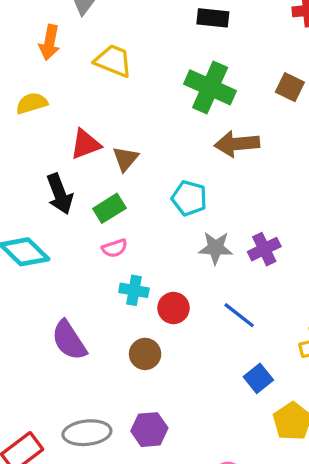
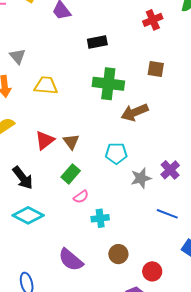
black arrow: (60, 194) -> (23, 178), moved
red circle: (173, 308) -> (152, 271), moved

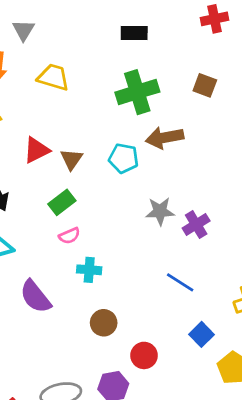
green cross: (108, 84) -> (137, 92), turned -36
cyan pentagon: (116, 153) -> (124, 158), moved
gray star: (141, 178) -> (160, 211), moved
purple semicircle: (71, 260) -> (35, 297), moved

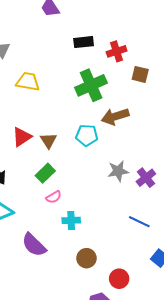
red cross: (215, 19) -> (117, 51), moved

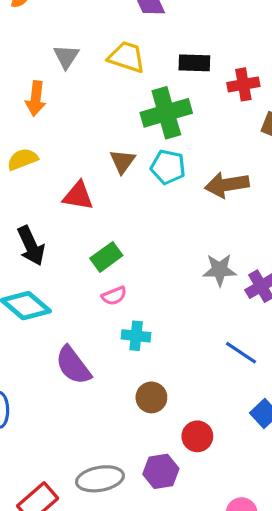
yellow trapezoid: (28, 82) -> (127, 57), moved
green cross: (91, 85) -> (166, 113), moved
cyan pentagon: (87, 135) -> (168, 167), moved
red triangle: (22, 137) -> (78, 196), turned 35
brown triangle: (48, 140) -> (122, 161), moved

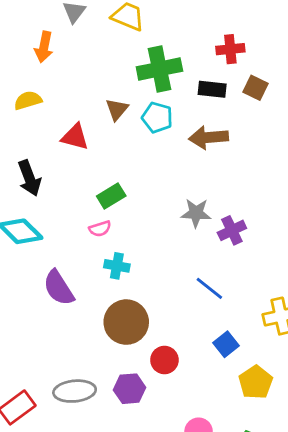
black rectangle: (194, 63) -> (212, 89), moved
green rectangle: (106, 257) -> (111, 196), moved
brown circle: (151, 397) -> (126, 322), size x1.6

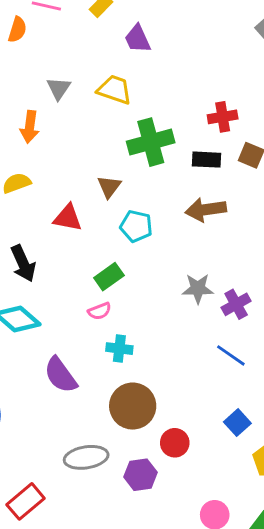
cyan pentagon: (157, 117) -> (136, 226), moved
blue line: (209, 288) -> (231, 355), moved
gray ellipse: (75, 391) -> (86, 457), moved

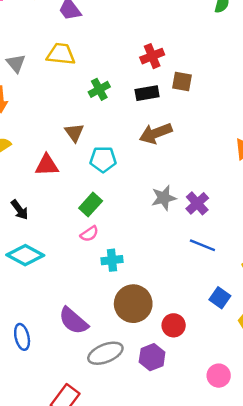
green cross: (151, 142) -> (99, 89), size x0.6
black arrow: (23, 263) -> (20, 210), size x0.7
purple semicircle: (61, 375) -> (73, 321), moved

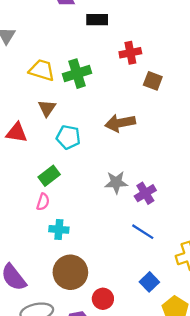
yellow trapezoid: (61, 54) -> (42, 70), moved
green cross: (99, 89) -> (77, 74), size x1.4
black rectangle: (147, 93) -> (97, 20), moved
pink semicircle: (89, 234) -> (43, 202), turned -49

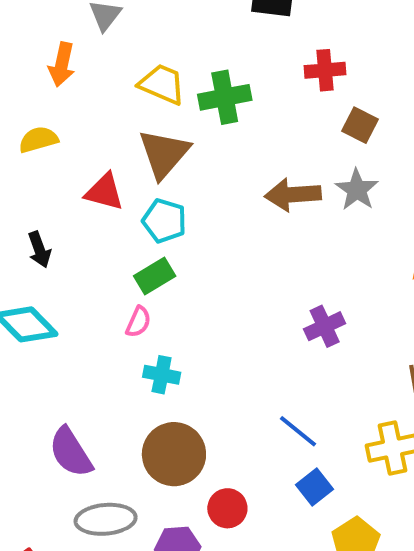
brown triangle: (47, 108) -> (164, 154), size x1.6
cyan pentagon: (68, 137) -> (164, 221), moved
gray star: (116, 182) -> (357, 190), moved, turned 30
blue line: (143, 232) -> (298, 431), moved

